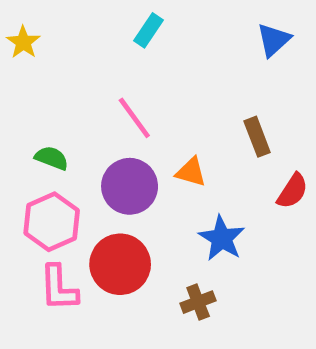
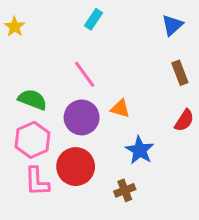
brown rectangle: (257, 137) -> (180, 73), moved
green semicircle: (52, 158) -> (32, 100), size x1.4

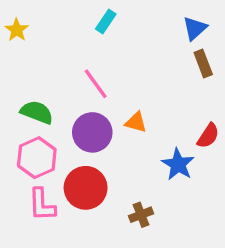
brown rectangle: (180, 73) -> (203, 64), moved
blue star: (140, 150) -> (178, 164), moved

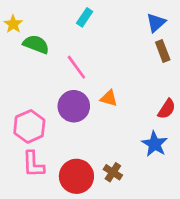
green semicircle: (37, 112) -> (36, 44), moved
blue star: (178, 164) -> (155, 144), moved
red circle: (86, 188) -> (76, 176), moved
brown cross: (141, 215) -> (113, 172), turned -36

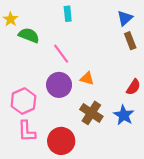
cyan rectangle: (85, 17) -> (68, 14), turned -40
brown cross: (113, 172) -> (91, 113), moved, size x1.5

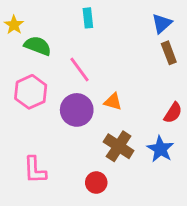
pink hexagon: (23, 101) -> (31, 92), moved
red circle: (61, 141) -> (96, 183), moved, size x0.6

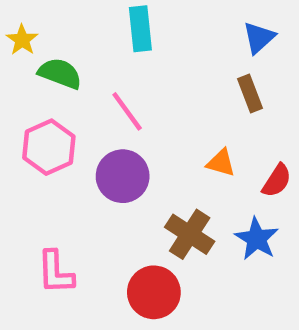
cyan rectangle: (88, 18) -> (140, 29), size x1.4
brown rectangle: (169, 53) -> (250, 94), moved
orange triangle: (113, 102) -> (221, 163), moved
red circle: (96, 183) -> (154, 292), size x1.5

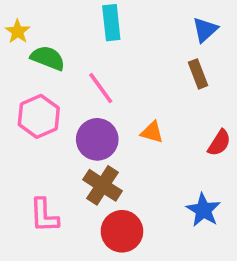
orange triangle: (221, 163) -> (152, 132), moved
brown cross: (190, 234) -> (103, 185), moved
blue star: (257, 239) -> (203, 210), moved

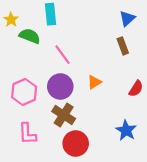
cyan rectangle: (111, 23) -> (50, 14), moved
pink hexagon: (39, 116) -> (24, 92), moved
orange triangle: (152, 132) -> (94, 82), turned -48

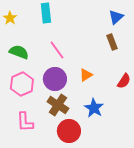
green semicircle: (30, 36) -> (19, 52), moved
blue star: (126, 130) -> (94, 108), moved

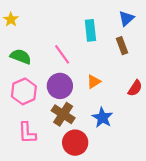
cyan rectangle: (46, 13) -> (90, 30), moved

